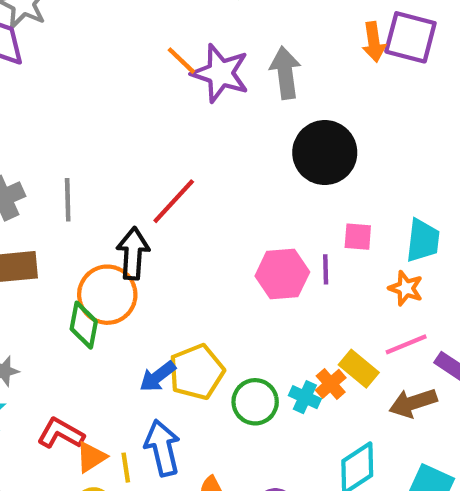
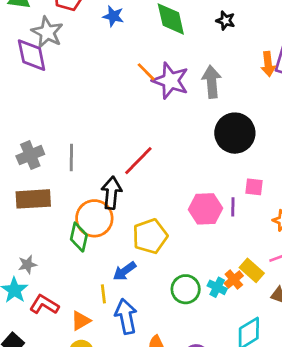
yellow pentagon: (197, 372) -> (150, 236), moved
red L-shape: (61, 433) -> (44, 305), moved
yellow line: (126, 468) -> (103, 294), moved

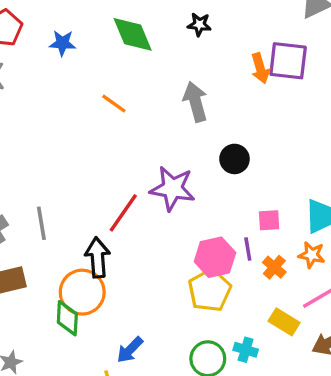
purple star: (171, 81) -> (172, 189), moved
black circle: (235, 133) -> (234, 159), size x0.6
yellow pentagon: (150, 236) -> (210, 290), moved
orange cross: (234, 279) -> (274, 267), moved

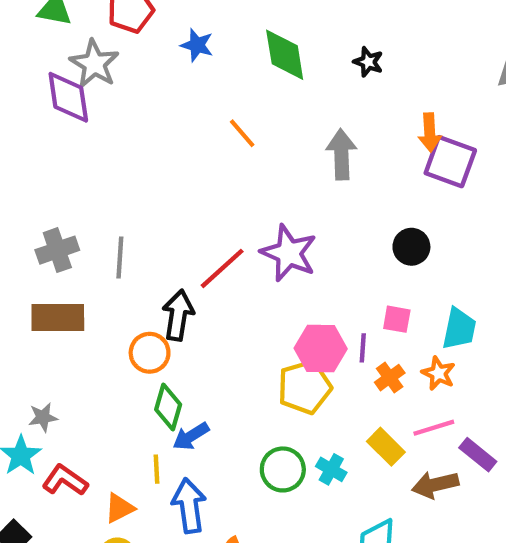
purple square: (288, 61) -> (450, 162), moved
black circle: (234, 159) -> (411, 247), moved
orange circle: (82, 292) -> (150, 353), size x0.7
green diamond: (67, 318) -> (168, 407), moved

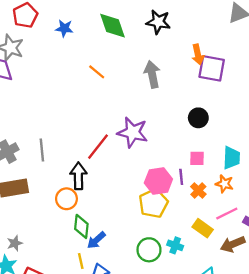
black star: (368, 62) -> (158, 22), size x1.5

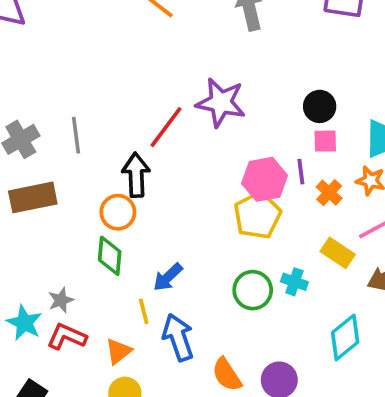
black circle: (198, 118) -> (320, 106), moved
green diamond: (81, 226) -> (110, 256), moved
gray star: (15, 243) -> (61, 300), moved

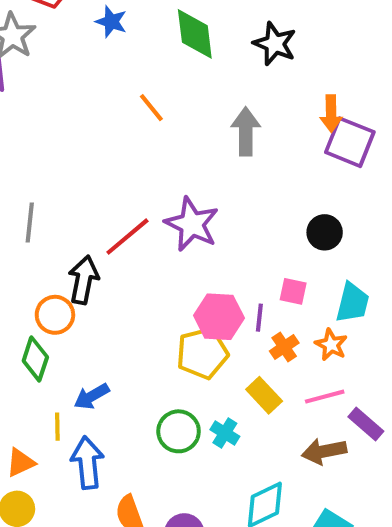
black circle: (320, 106) -> (325, 232), moved
yellow rectangle: (338, 253) -> (264, 395), moved

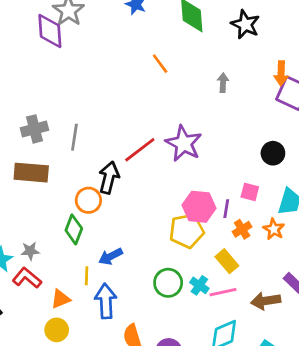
gray arrow: (246, 131) -> (223, 83), size x0.6
pink line: (325, 397) -> (223, 292), moved

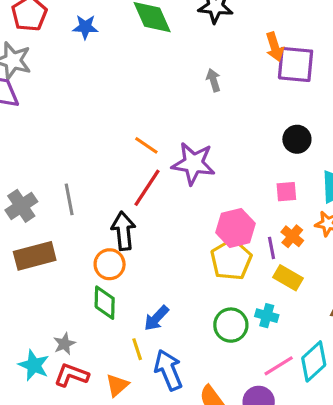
orange line: (160, 64) -> (146, 145), moved
purple line: (226, 209) -> (271, 248), moved
pink line: (223, 292) -> (279, 366), moved

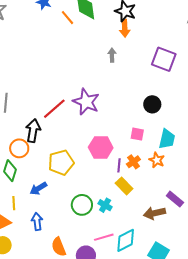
orange arrow: (275, 47) -> (125, 28), moved
orange line: (146, 145) -> (67, 18), moved
yellow pentagon: (231, 260) -> (61, 163), moved
yellow line: (137, 349) -> (14, 203), moved
blue arrow: (168, 370) -> (37, 222), size x0.7

